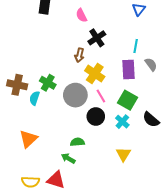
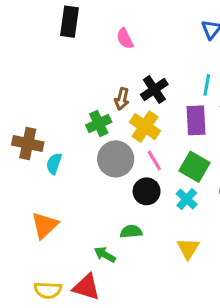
black cross: (97, 38) -> (154, 90), moved
green cross: (48, 83) -> (99, 123), moved, turned 35
green semicircle: (77, 142) -> (131, 231), moved

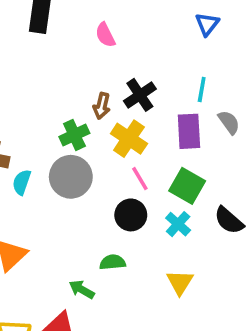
gray circle: (116, 159) -> (71, 177), moved

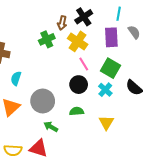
gray circle: (71, 177) -> (43, 101), moved
cyan semicircle: (22, 182) -> (16, 78), moved
green semicircle: (113, 262) -> (77, 111), moved

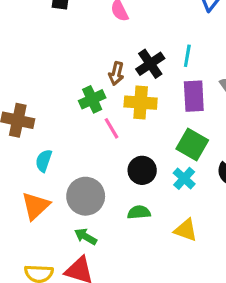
cyan line: (119, 14) -> (187, 56), moved
yellow cross: (78, 41) -> (141, 103), turned -30
pink line: (84, 64) -> (111, 128), moved
yellow triangle: (106, 123) -> (186, 230), turned -42
green arrow: (51, 127) -> (86, 237), moved

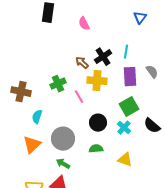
brown arrow: (116, 73) -> (82, 63), turned 120
green cross: (92, 99) -> (58, 84), moved
green square: (192, 145) -> (129, 107), turned 30

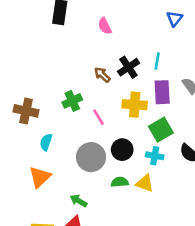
yellow cross: (97, 81) -> (135, 105), moved
cyan cross: (124, 128) -> (155, 156), turned -32
gray circle: (63, 139) -> (91, 157), moved
yellow triangle: (125, 160) -> (145, 183), moved

